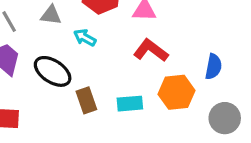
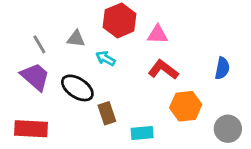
blue semicircle: (213, 67) -> (222, 68), moved
cyan rectangle: (130, 104) -> (142, 133), moved

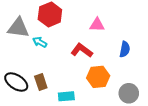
pink triangle: (158, 34) -> (97, 25), moved
gray triangle: (76, 39) -> (18, 28), size x1.6
black ellipse: (77, 88) -> (16, 82), moved

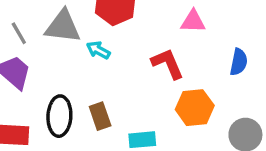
red L-shape: (82, 50) -> (168, 64), turned 30
black ellipse: (16, 82) -> (59, 116), turned 60

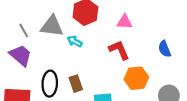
pink triangle: (193, 21) -> (124, 22), moved
blue semicircle: (239, 62) -> (165, 49), turned 147

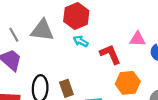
pink triangle: (124, 22) -> (138, 39), moved
cyan arrow: (75, 41) -> (81, 41), moved

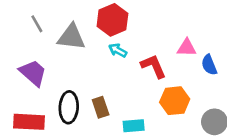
gray line: (14, 35) -> (37, 24), moved

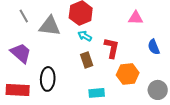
pink triangle: (187, 48) -> (136, 18), moved
red L-shape: (153, 66) -> (112, 48), turned 35
brown rectangle: (101, 107) -> (87, 60), moved

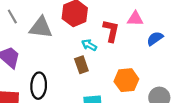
cyan arrow: (85, 36) -> (89, 45), moved
blue semicircle: (154, 47) -> (155, 38), moved, turned 77
red L-shape: (112, 48) -> (111, 31), moved

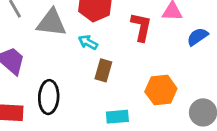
cyan arrow: (89, 45) -> (88, 42), moved
brown rectangle: (81, 65) -> (103, 70), turned 35

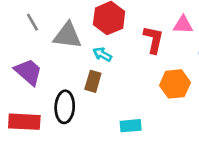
brown rectangle: (103, 70) -> (93, 81), moved
orange hexagon: (161, 90) -> (175, 84), moved

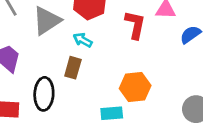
gray triangle: (67, 36) -> (47, 21), turned -40
orange hexagon: (175, 84) -> (135, 87), moved

